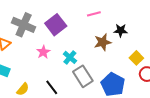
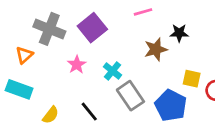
yellow square: (136, 58) -> (192, 79), moved, turned -32

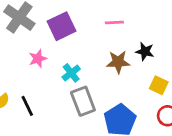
yellow square: (192, 79) -> (159, 85), moved
black line: (89, 112) -> (27, 106), moved

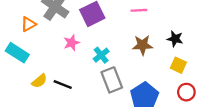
black star: (145, 51) -> (175, 39), moved
black line: (27, 106) -> (63, 84), turned -42

